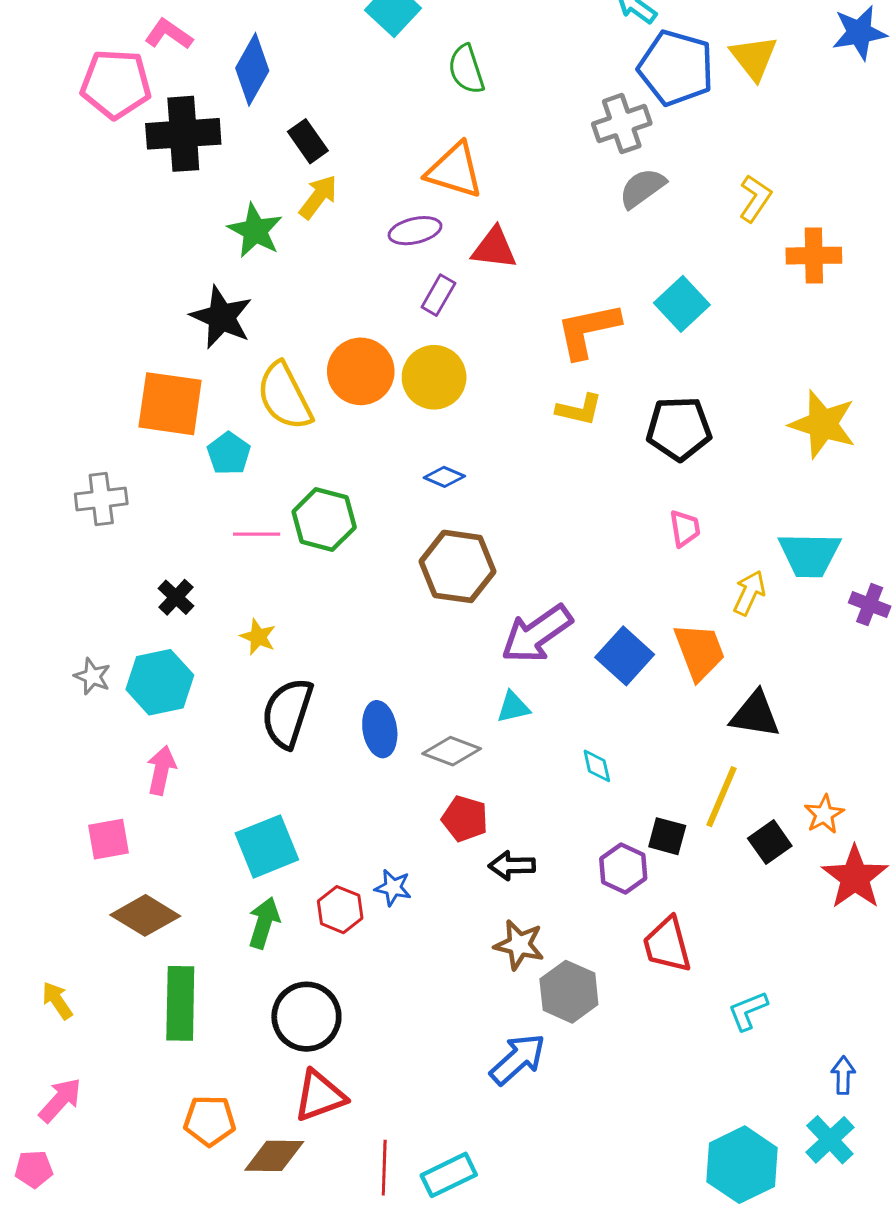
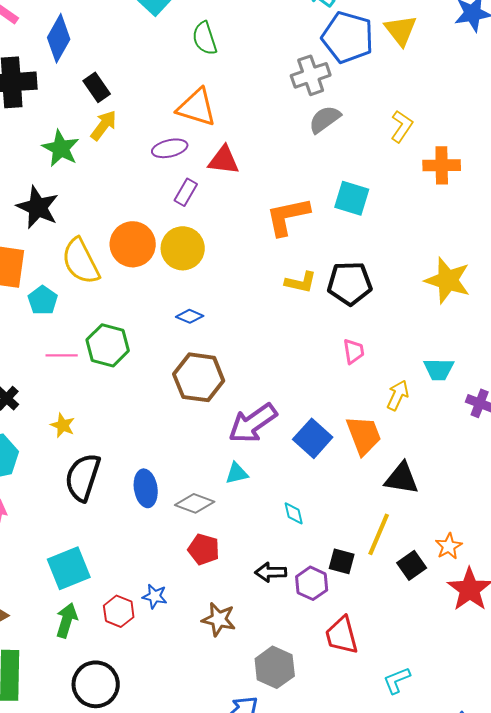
cyan square: (682, 304) -> (352, 198), turned -30
yellow L-shape: (579, 410) -> (301, 282), moved
cyan trapezoid: (809, 555) -> (439, 369), size x0.7
black arrow: (512, 866) -> (271, 572), moved
brown star: (519, 945) -> (219, 619), moved

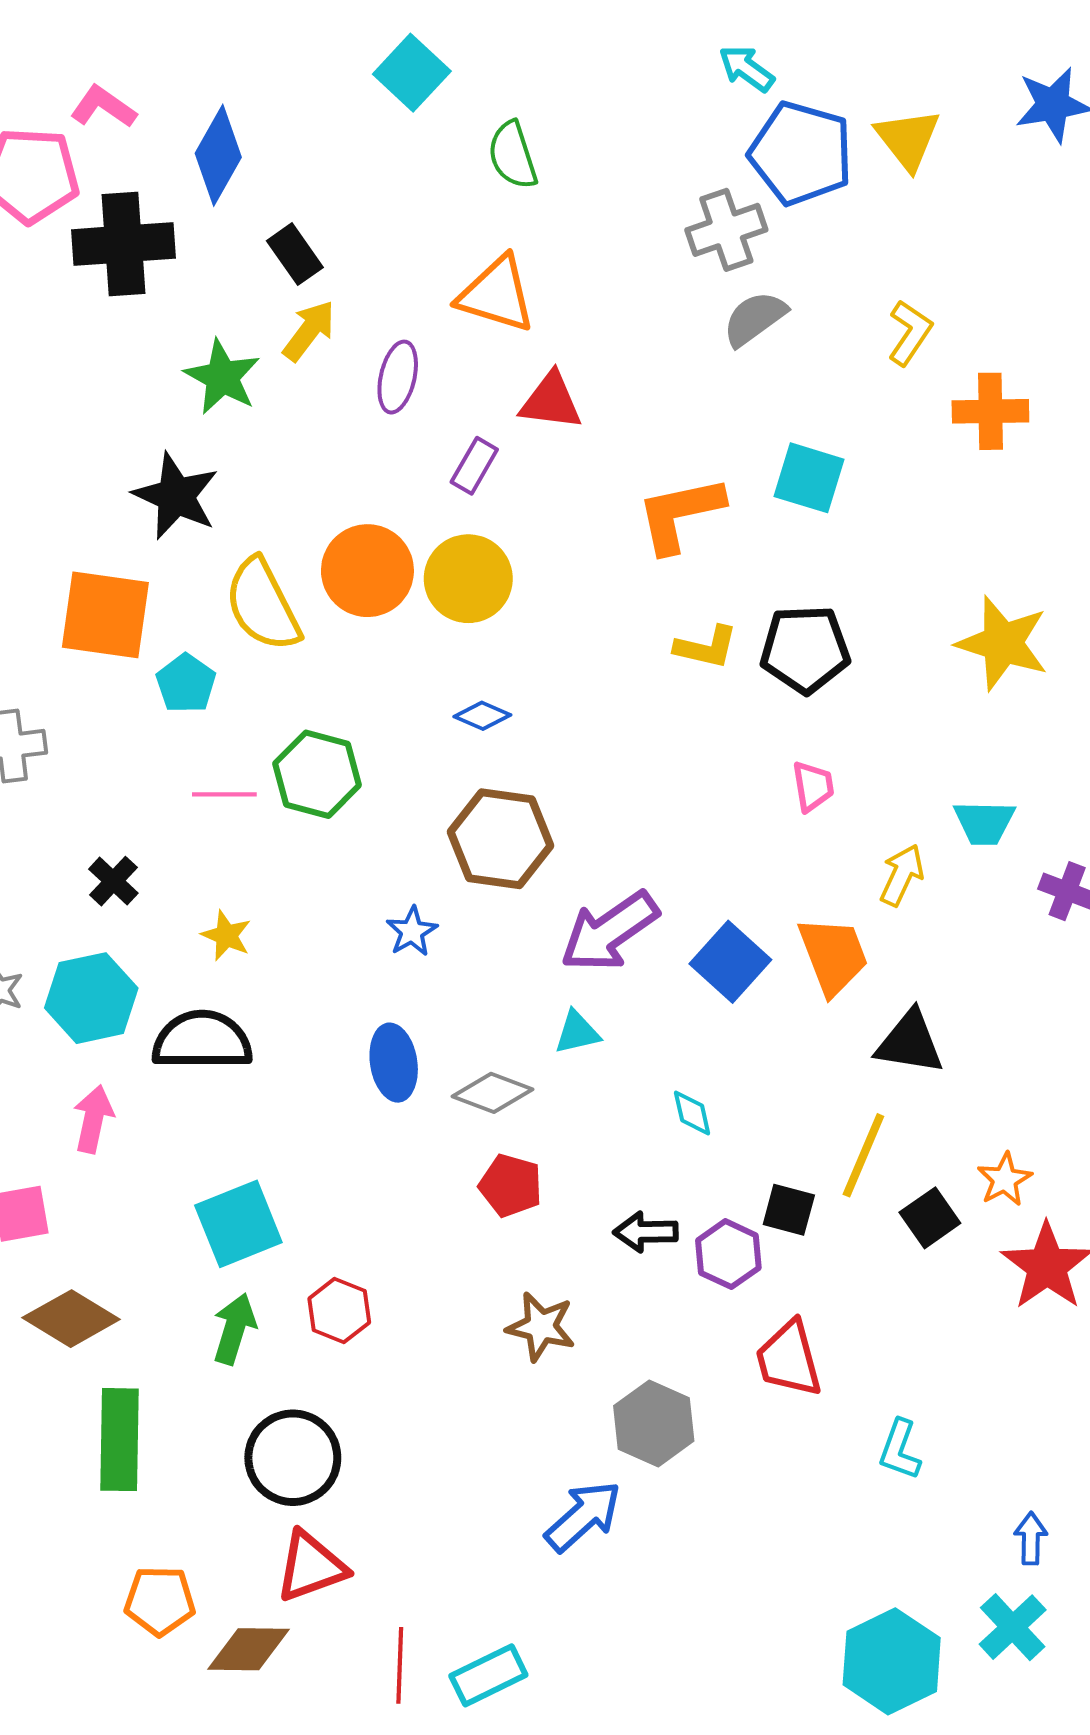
purple ellipse: (170, 148) -> (398, 377), moved, turned -64
black semicircle: (83, 477) -> (202, 1040), moved, turned 72
blue star: (155, 596) -> (412, 931), moved, turned 30
cyan L-shape: (397, 680) -> (900, 1450), turned -48

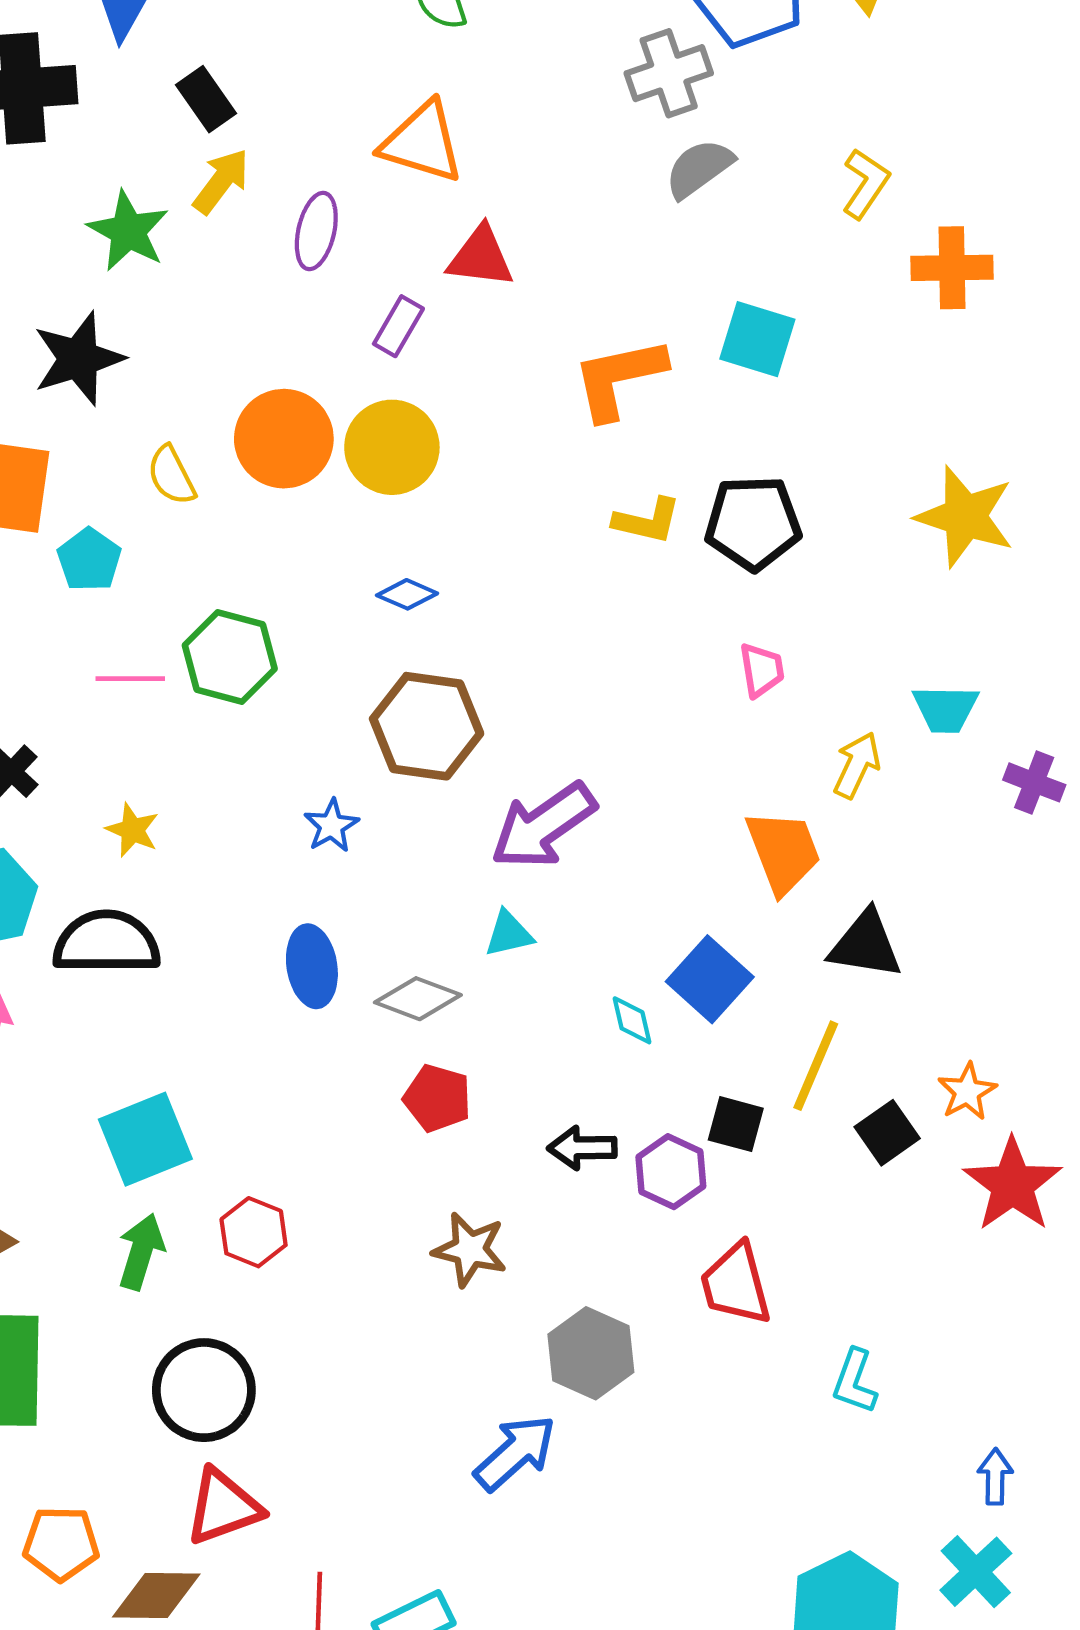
black star: (176, 496) -> (78, 359), turned 30
yellow semicircle: (263, 605) -> (171, 475), size x0.6
blue square: (730, 962) -> (710, 979), moved

